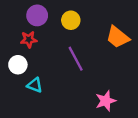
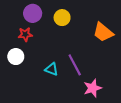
purple line: (76, 59) -> (75, 65), moved
cyan triangle: (35, 85) -> (52, 69), moved

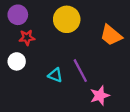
purple circle: (33, 13) -> (18, 15), moved
yellow circle: (62, 18) -> (67, 19), size x1.5

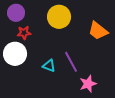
white circle: (17, 61) -> (15, 54), size x1.5

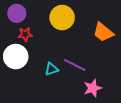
purple line: (71, 62) -> (75, 65), turned -35
cyan triangle: (49, 66) -> (52, 69), turned -40

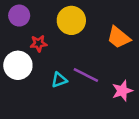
red star: (25, 34) -> (39, 43), moved
pink star: (93, 88) -> (122, 91), moved

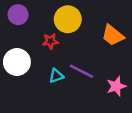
red star: (39, 43) -> (50, 41), moved

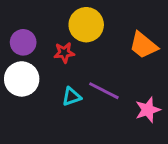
purple circle: (18, 15) -> (23, 42), moved

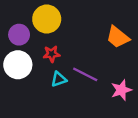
yellow circle: (86, 25) -> (47, 19), moved
red star: (64, 53) -> (52, 54), moved

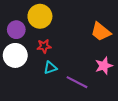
purple line: (85, 74) -> (77, 82), moved
pink star: (121, 90) -> (104, 66), moved

